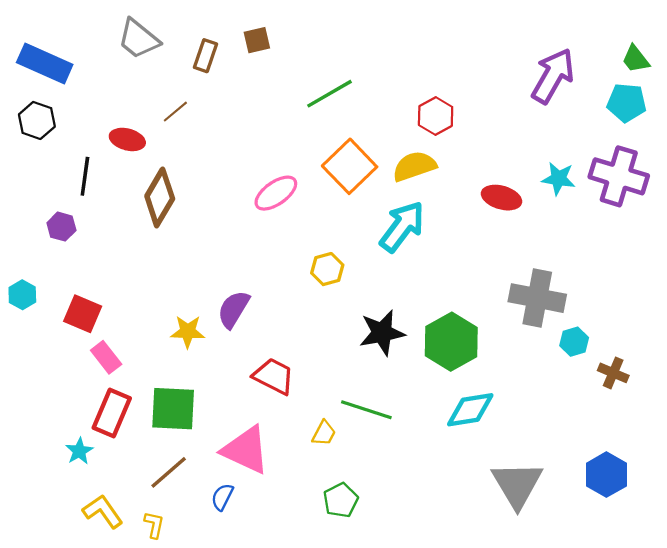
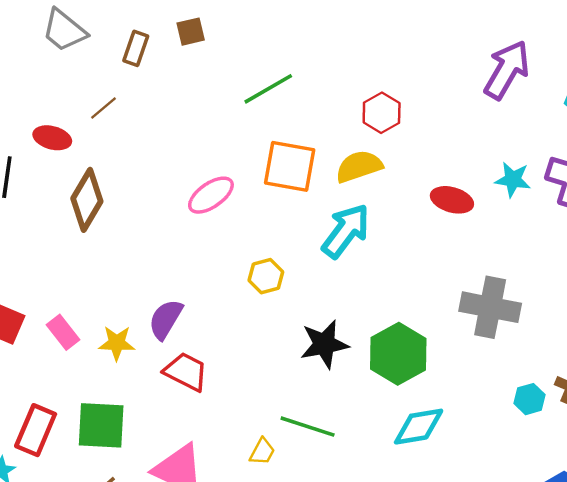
orange square: (350, 166) -> (290, 166), turned -36
cyan hexagon: (574, 342) -> (530, 399), moved
pink rectangle: (106, 357) -> (63, 332), moved
red trapezoid: (274, 376) -> (186, 372), moved

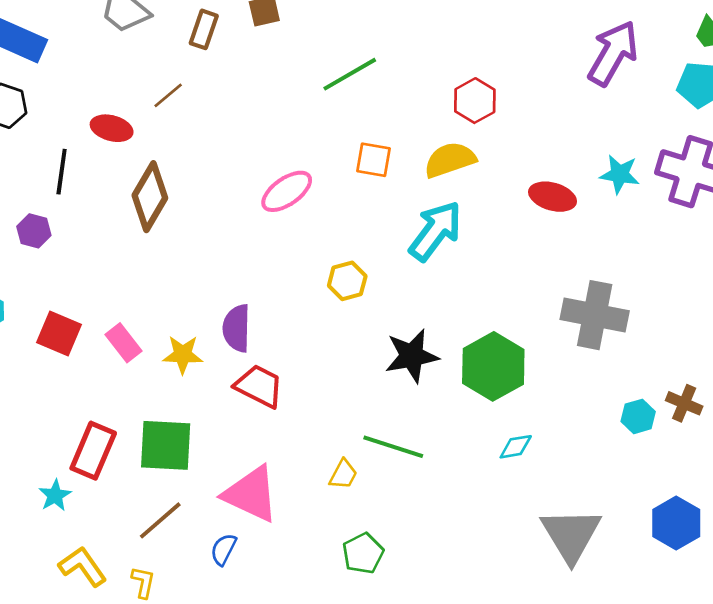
orange square: (290, 166) -> (374, 160), size x0.6
purple semicircle: (166, 319) -> (237, 328), turned -30
cyan diamond: (419, 427) -> (516, 447), size x0.6

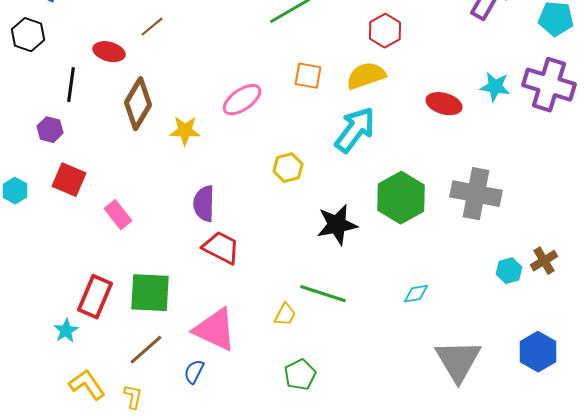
red square: (59, 334) -> (69, 180), moved
yellow star: (183, 355) -> (185, 131), moved
green hexagon: (493, 366) -> (401, 198), moved
brown cross: (684, 403) -> (544, 261), turned 36

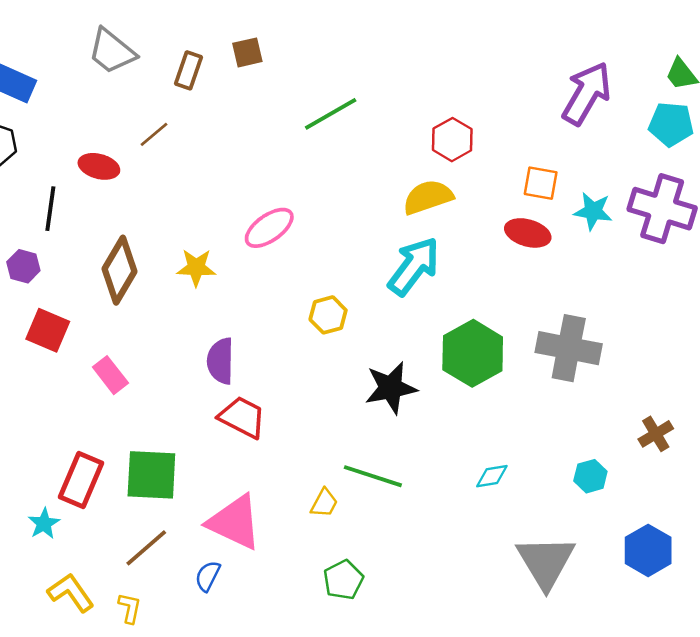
orange square: (308, 76) -> (541, 183), moved
brown diamond: (138, 104) -> (119, 270), moved
cyan hexagon: (509, 271) -> (590, 476), moved

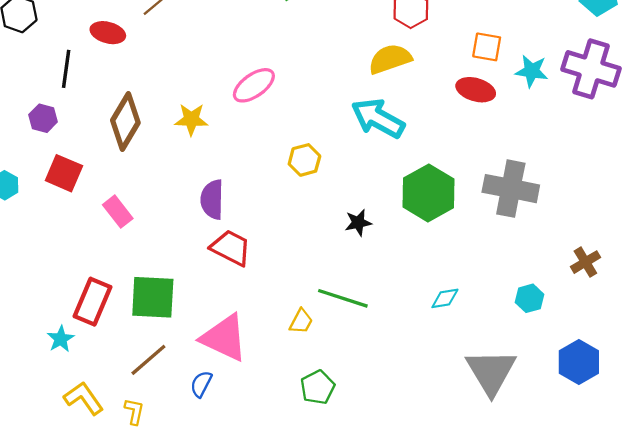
cyan arrow: (414, 266) -> (378, 118), turned -98
black star: (391, 388) -> (358, 223), size x0.6

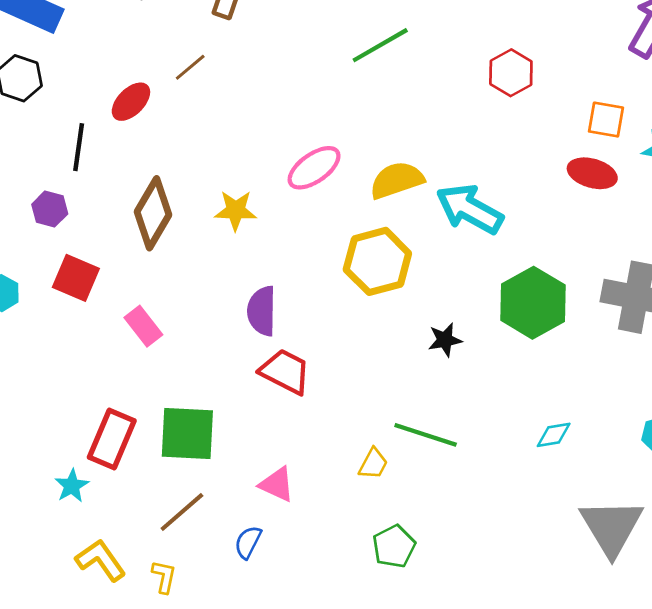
red ellipse: (108, 33) -> (131, 102), turned -60
yellow semicircle: (390, 59) -> (397, 180), moved
yellow hexagon: (304, 160) -> (377, 261), size x1.6
pink triangle: (224, 338) -> (277, 484), size x0.6

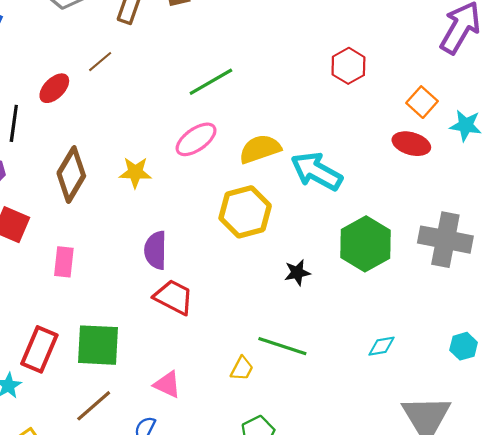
green line: (380, 45) -> (211, 82), moved
orange square: (606, 120) -> (422, 102), turned 32
pink rectangle: (143, 326) -> (64, 262), turned 44

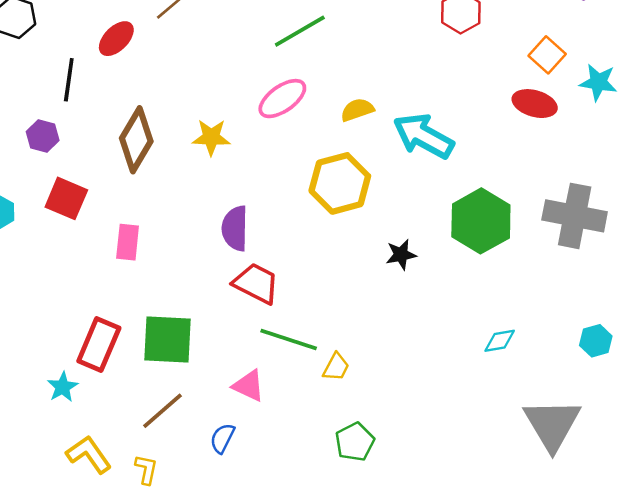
yellow semicircle: (260, 149) -> (357, 110), size x0.7
green line: (282, 346) -> (289, 340), moved

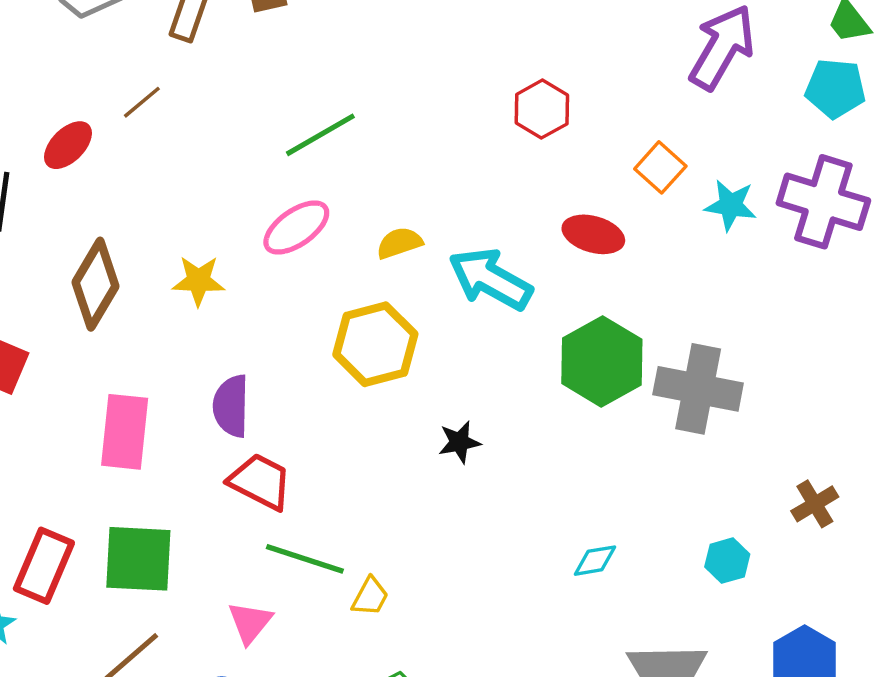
red ellipse: (535, 104) -> (593, 234), moved
green hexagon: (481, 221) -> (602, 361), moved
pink rectangle: (128, 242) -> (125, 432), moved, size x1.5
pink triangle: (249, 386) -> (250, 622), turned 44

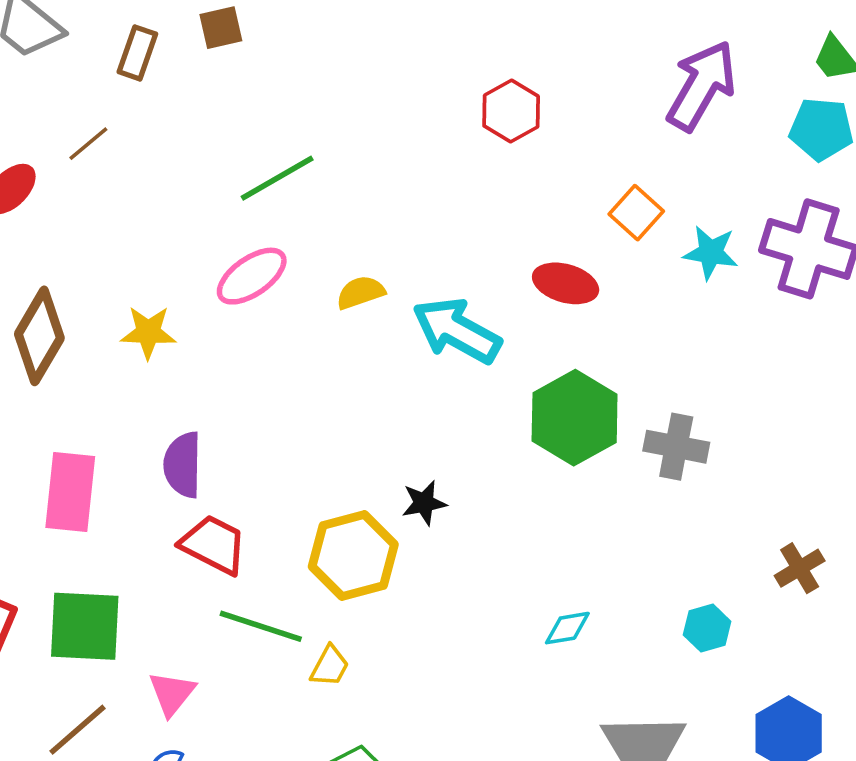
red hexagon: (542, 109) -> (511, 111), moved
yellow hexagon: (375, 344) -> (353, 555), moved
gray cross: (698, 389) -> (676, 447), size x0.7
pink triangle: (250, 622) -> (172, 693), moved

